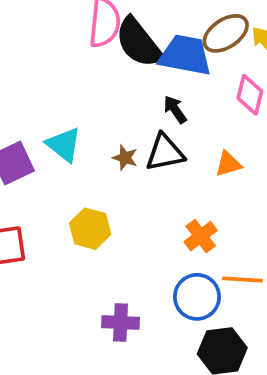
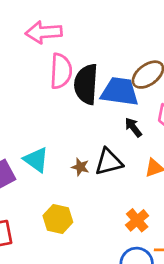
black semicircle: (139, 43) -> (86, 84), turned 45
black arrow: (175, 109) -> (133, 127), moved

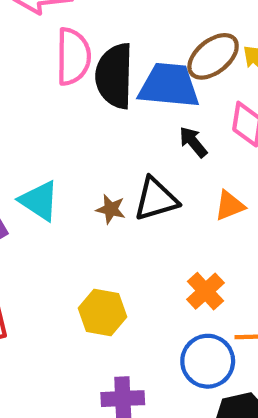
yellow hexagon: (58, 219) -> (103, 313), moved

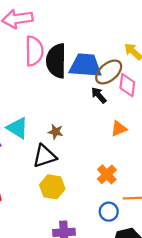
brown ellipse: (213, 56) -> (109, 72), moved
black triangle: (156, 199) -> (45, 156), moved
blue circle: (208, 361) -> (109, 212), size x0.7

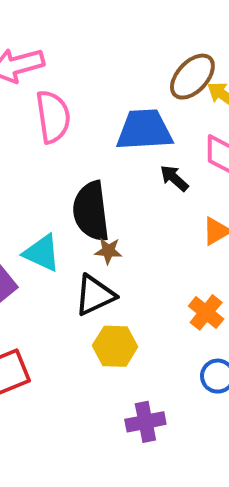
black semicircle: (56, 61) -> (91, 211), moved
brown ellipse: (109, 72) -> (192, 77), moved

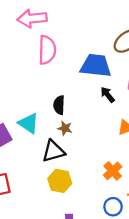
black semicircle: (91, 211) -> (59, 105), size x0.6

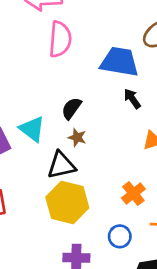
black semicircle: (59, 105) -> (71, 108), turned 30
yellow hexagon: (60, 181) -> (67, 203), size x1.4
blue circle: (113, 207) -> (120, 236), moved

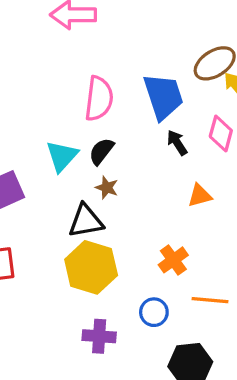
pink semicircle: (60, 39) -> (99, 99), moved
blue trapezoid: (119, 62) -> (163, 96), turned 60
cyan triangle: (32, 129) -> (62, 156), moved, turned 32

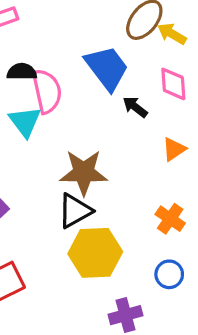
black semicircle: (101, 151) -> (22, 72), moved, turned 72
cyan triangle: (62, 156) -> (25, 122), moved
brown star: (107, 188) -> (84, 172), size x2.0

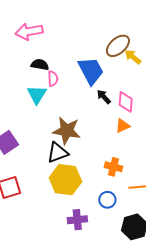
pink diamond: (173, 84) -> (126, 102), moved
pink semicircle: (47, 91) -> (53, 79), size x0.6
orange cross: (170, 219) -> (113, 167), turned -30

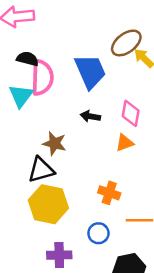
pink semicircle: (53, 79) -> (42, 77), size x1.8
black arrow: (104, 97) -> (90, 116), moved, turned -42
brown star: (67, 131) -> (54, 143), size x0.7

